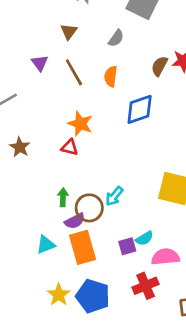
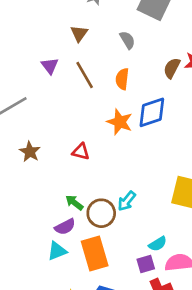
gray semicircle: (116, 38) -> (127, 40), turned -66
orange star: (80, 124) -> (120, 122), moved
green arrow: (63, 197) -> (74, 203), turned -54
purple semicircle: (75, 221) -> (65, 227), moved
purple square: (127, 246) -> (146, 264), moved

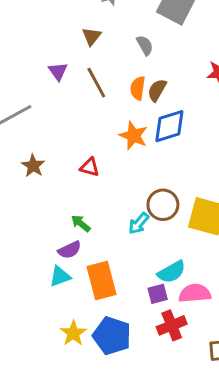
brown semicircle: (172, 68) -> (157, 90), moved
brown circle: (101, 213) -> (163, 205), moved
cyan semicircle: (158, 244) -> (172, 272), size x1.4

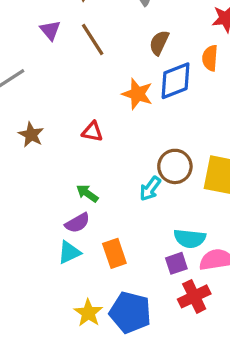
orange semicircle: (138, 88) -> (210, 58), moved
cyan semicircle: (172, 272) -> (190, 238), turned 40
orange rectangle: (101, 280) -> (114, 253), size x0.7

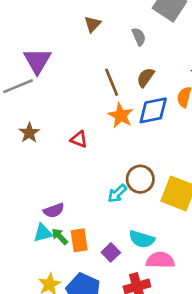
purple triangle: (50, 30) -> (37, 61), moved, size x1.6
brown line: (93, 39) -> (112, 82), moved
green arrow: (87, 193) -> (60, 236), moved
purple square: (176, 263) -> (111, 252), moved, turned -36

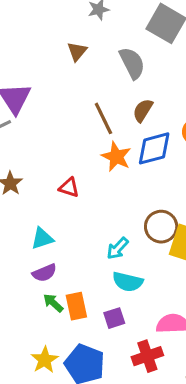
gray semicircle: (139, 37) -> (132, 63), size x1.5
brown circle: (140, 179) -> (161, 227), moved
cyan triangle: (43, 233) -> (42, 238), moved
cyan semicircle: (142, 239) -> (128, 282), moved
purple square: (111, 252) -> (114, 318), turned 30

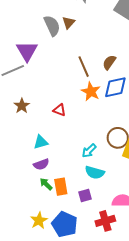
gray semicircle: (132, 63) -> (52, 26), moved

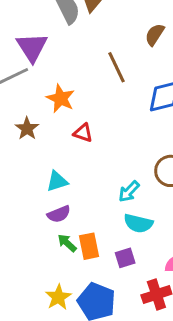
brown semicircle: (109, 62) -> (155, 35), moved
orange star: (91, 92) -> (61, 98), moved

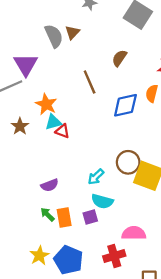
cyan triangle: (57, 181) -> (53, 122), moved
purple semicircle: (59, 214) -> (50, 185), moved
purple square: (125, 258) -> (90, 217), moved

